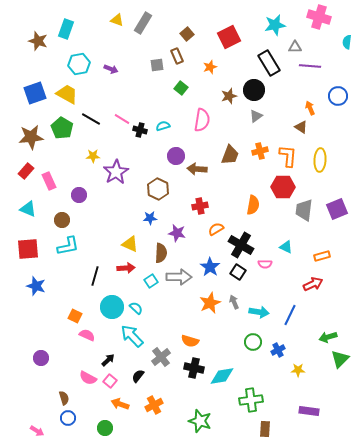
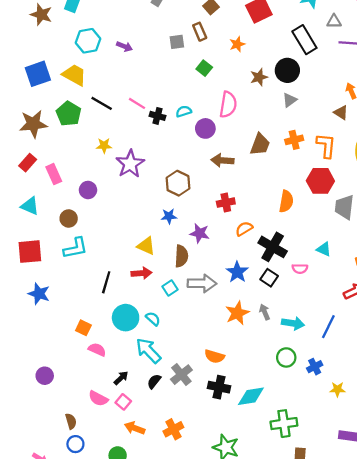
purple circle: (176, 156) -> (205, 128), moved
black semicircle: (138, 376) -> (154, 381), moved

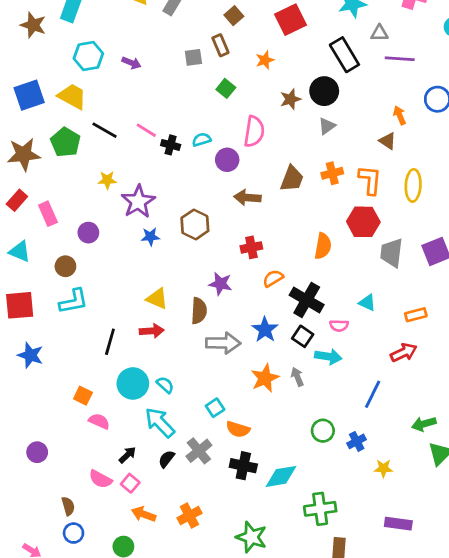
blue star: (169, 216) -> (150, 237), moved
cyan square: (170, 288) -> (215, 408), moved
cyan arrow: (293, 323) -> (328, 357), moved

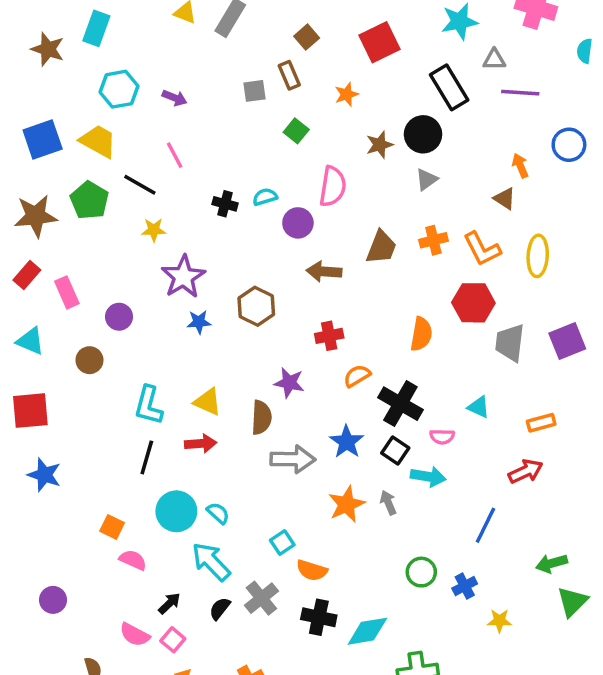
pink line: (146, 130) -> (175, 155), moved, turned 30
yellow star: (107, 180) -> (154, 230), moved
orange L-shape: (370, 180) -> (482, 249), turned 148
cyan L-shape: (74, 301) -> (149, 405), moved, turned 116

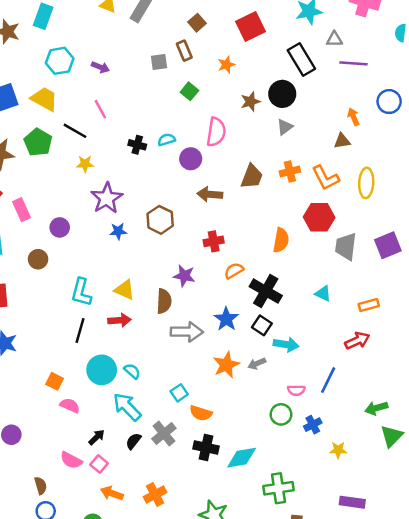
brown triangle: (505, 199) -> (342, 141), turned -42
pink semicircle: (442, 437) -> (296, 390), moved
gray arrow: (388, 503) -> (257, 364), turned -90

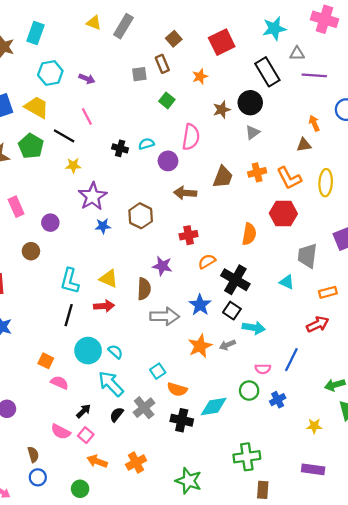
gray trapezoid: (346, 247) -> (307, 256), moved
yellow star: (338, 450) -> (314, 426), moved
cyan diamond: (242, 458) -> (214, 407), moved

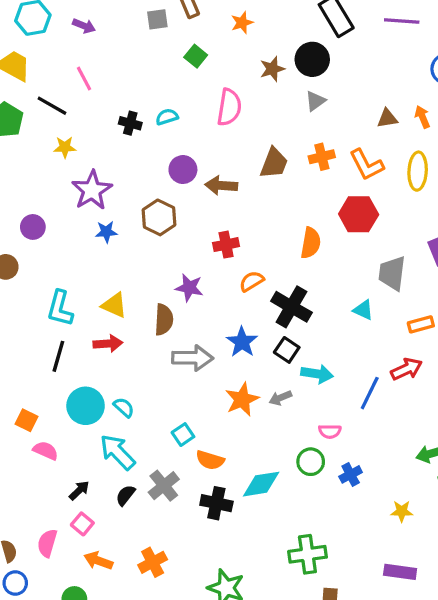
orange arrow: (314, 123) -> (422, 117), moved
purple circle: (168, 161) -> (183, 170), moved
blue line: (291, 360) -> (370, 393), moved
pink semicircle: (61, 432) -> (47, 543), moved, turned 78

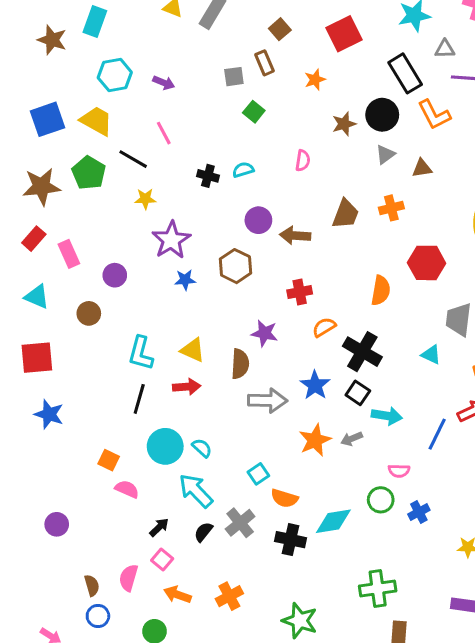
green square: (196, 56) -> (254, 112), moved
pink semicircle: (229, 107) -> (303, 161), size x0.6
brown triangle: (387, 118) -> (422, 168), moved
orange L-shape: (367, 165) -> (434, 115), moved

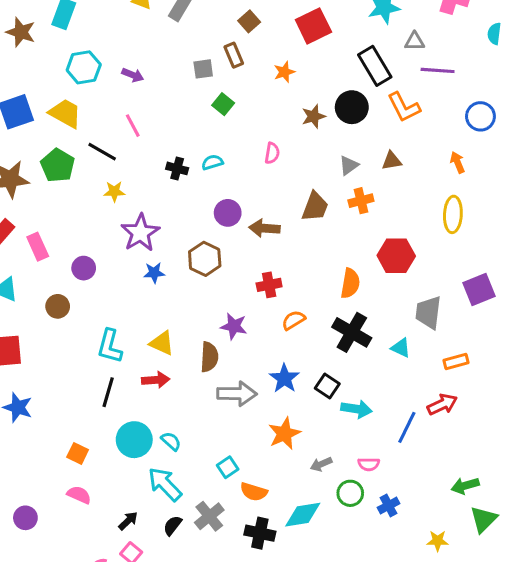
gray triangle: (385, 154) -> (349, 165), moved
black cross: (362, 352) -> (352, 332), moved
gray arrow: (352, 439) -> (321, 464), moved
pink semicircle: (127, 489) -> (79, 495), moved

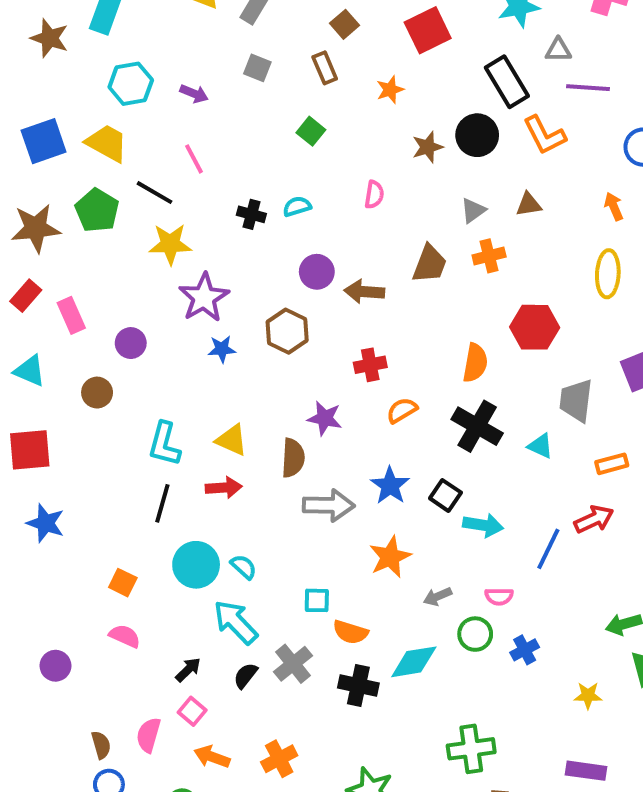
gray square: (203, 69) -> (257, 68), moved, turned 30
yellow star: (114, 191) -> (170, 244), size x1.5
cyan square: (228, 467) -> (317, 600), turned 35

